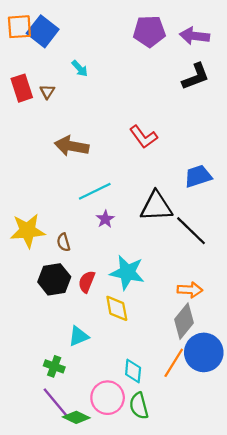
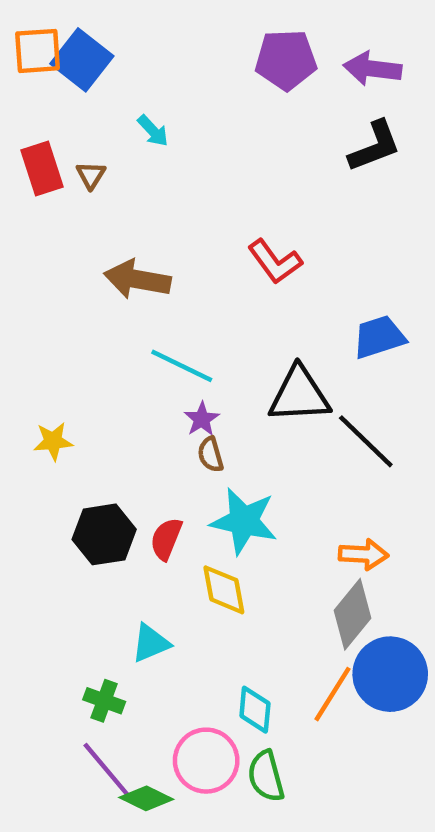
cyan line: (95, 191) -> (182, 366), turned 52
yellow star: (28, 231) -> (53, 441), size x0.6
brown semicircle: (63, 242) -> (211, 455), moved

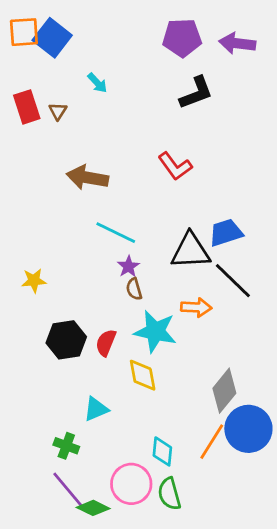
black L-shape: (375, 146) -> (196, 93), moved
blue trapezoid: (379, 337) -> (226, 233), moved
orange arrow: (364, 554) -> (196, 307), moved

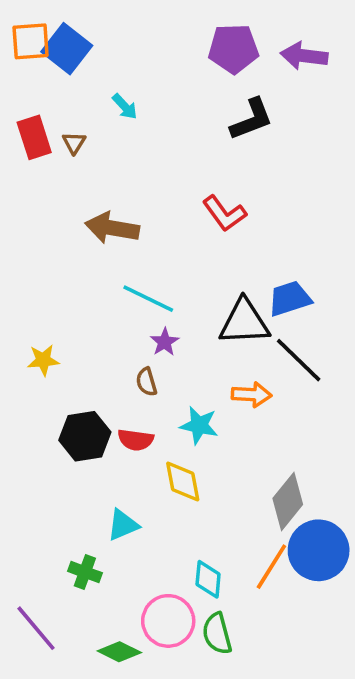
brown semicircle: (134, 289) -> (146, 382), moved
cyan star: (155, 331) -> (199, 425), size x0.7
red semicircle: (106, 343) -> (136, 440), turned -104
purple line: (68, 490) -> (36, 628), moved

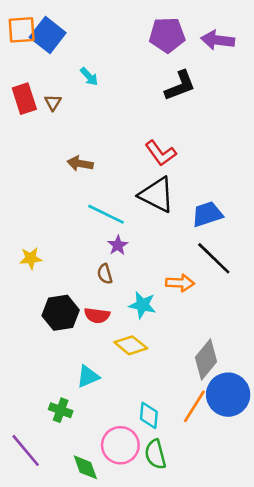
brown arrow: (112, 228) -> (80, 164), size x0.7
black triangle: (244, 322) -> (157, 195), moved, turned 30
yellow diamond: (183, 481) -> (131, 345), turned -40
green diamond: (119, 652) -> (85, 467), turned 44

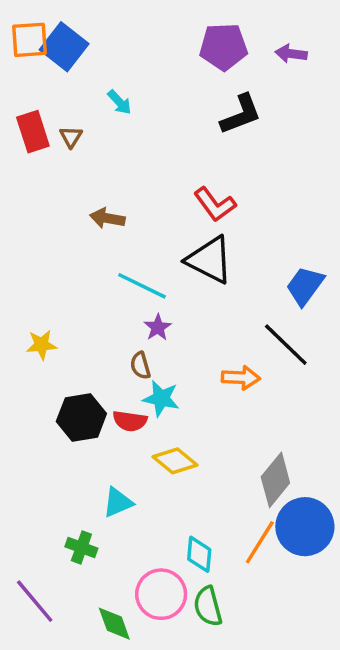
purple arrow: (218, 40) -> (291, 54), size x0.7
blue trapezoid: (207, 214) -> (305, 286), moved, turned -36
cyan star: (142, 305) -> (161, 398), moved

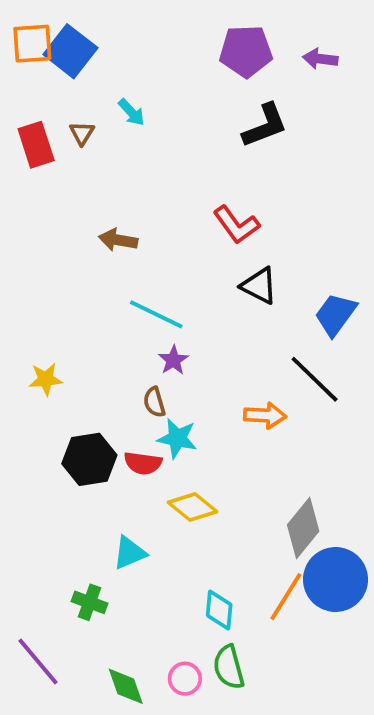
brown triangle: (71, 137) -> (82, 133), moved
black triangle: (210, 260) -> (259, 286), moved, size x0.7
pink circle: (161, 594) -> (185, 679), moved, size x0.6

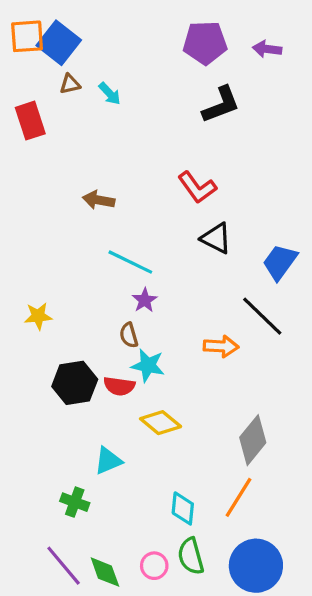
brown triangle: (82, 133) -> (70, 84), moved, turned 45
blue circle: (336, 579) -> (256, 566), moved
purple line: (38, 661) -> (64, 566), moved

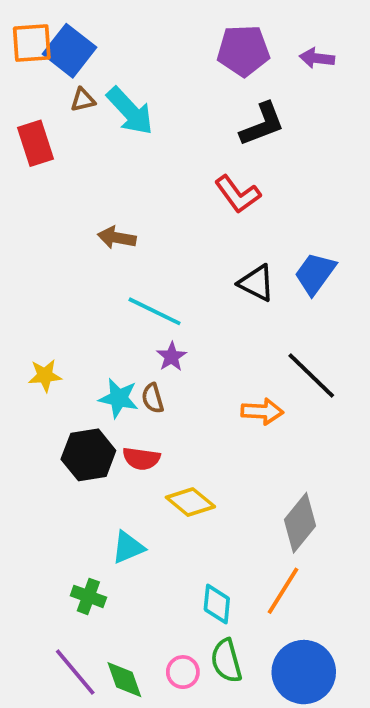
cyan arrow: (110, 94) -> (130, 111), size x1.8
red L-shape: (197, 187) -> (238, 194), moved
blue trapezoid: (280, 262) -> (315, 274), moved
cyan star: (148, 365) -> (119, 398), moved

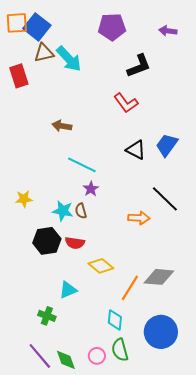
purple pentagon: (243, 51) -> (112, 27), moved
brown triangle: (83, 100) -> (44, 53), size x1.5
gray diamond: (300, 523) -> (159, 277), turned 56
orange line: (283, 591) -> (130, 288), moved
blue circle: (304, 672) -> (161, 332), moved

